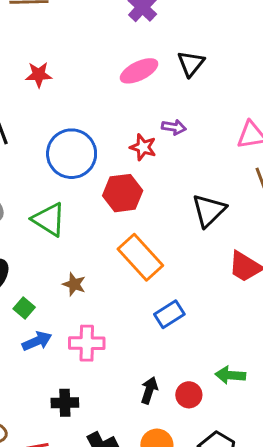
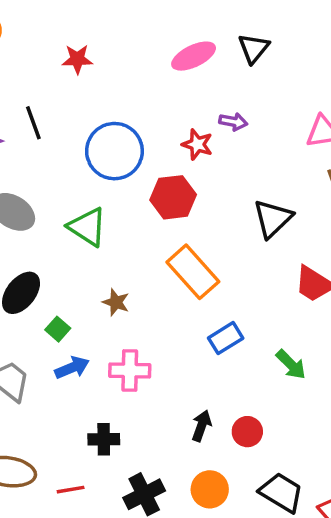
green arrow: (230, 375) -> (291, 365), moved, turned -140

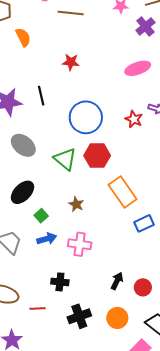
red hexagon: (173, 197) -> (97, 156), moved
blue rectangle: (226, 338) -> (144, 223), moved

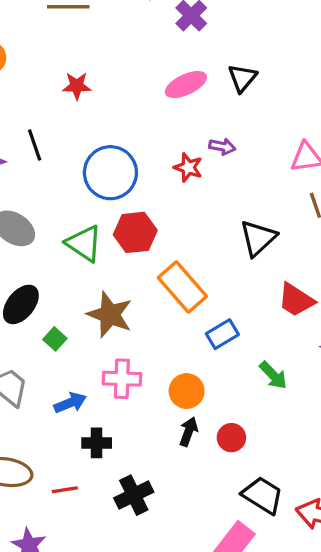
brown star: (76, 204) -> (110, 315), size x1.8
blue arrow: (47, 239) -> (70, 403), moved
orange circle: (117, 318) -> (187, 391), moved

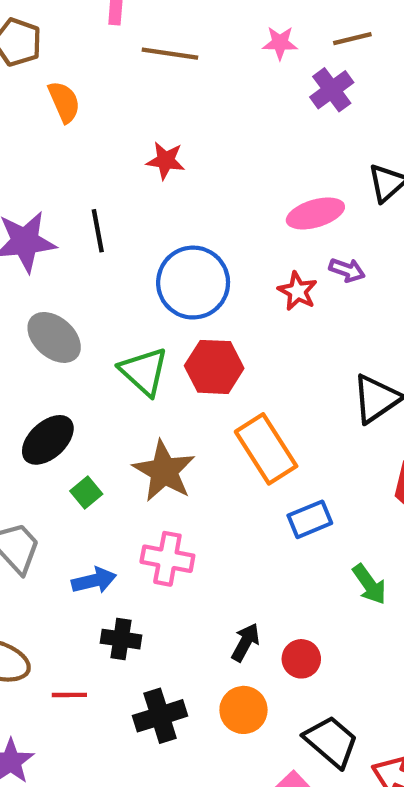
pink ellipse: (186, 85) -> (315, 213), moved
orange circle: (187, 391) -> (243, 710), moved

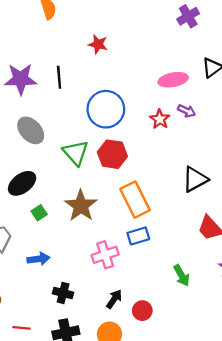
blue rectangle: (310, 519) -> (138, 236), moved
pink cross: (167, 559) -> (105, 255), moved, turned -35
black cross: (121, 639) -> (63, 293), moved
red line: (69, 695) -> (21, 328), moved

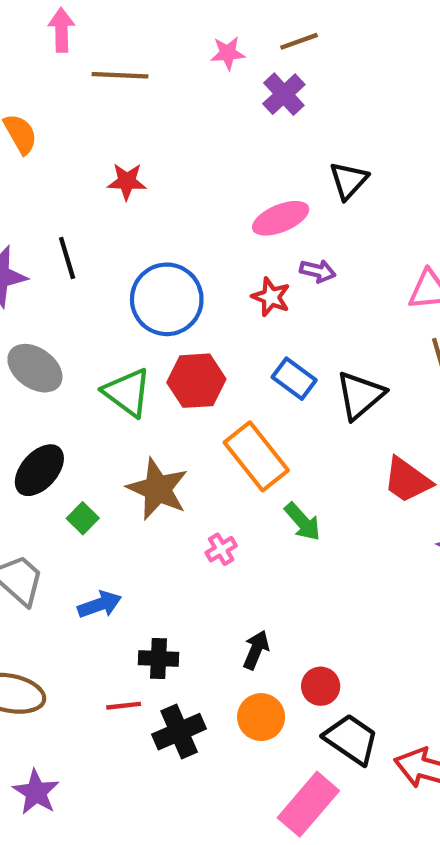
blue rectangle: (138, 236) -> (294, 379), moved, turned 65
pink cross: (105, 255) -> (221, 549), moved, size x0.6
green arrow: (182, 275) -> (303, 522), moved
red circle: (142, 311) -> (321, 686), moved
red line: (21, 328) -> (124, 706), moved

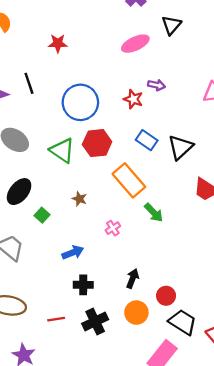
black triangle: (349, 180) -> (171, 25), moved
pink ellipse: (281, 218) -> (135, 44), moved
brown star: (158, 489) -> (79, 199), size x0.5
blue arrow: (100, 605) -> (73, 252), moved
red line: (124, 706) -> (56, 319), moved

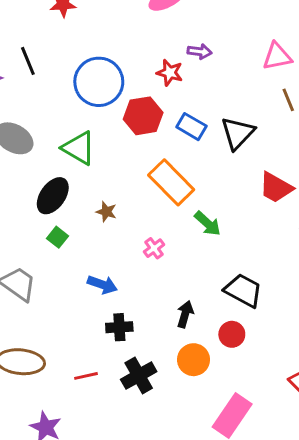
red hexagon: (97, 143) -> (143, 116), moved
black ellipse: (19, 192) -> (53, 196), moved
blue arrow: (73, 252) -> (102, 285), turned 45
black trapezoid: (183, 322) -> (243, 290), moved

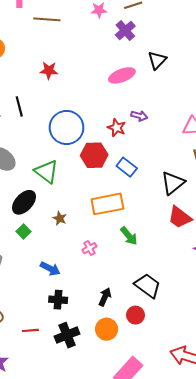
black triangle: (238, 133) -> (173, 183), moved
orange rectangle: (171, 182) -> (107, 204), turned -64

